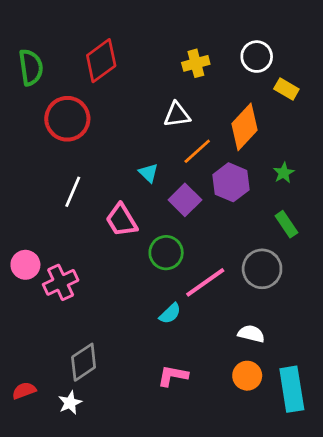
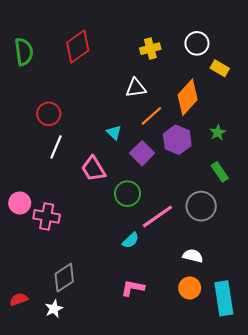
red circle: (67, 119) -> (49, 114), moved, size x0.7
pink cross: (61, 282) -> (47, 216), turned 35

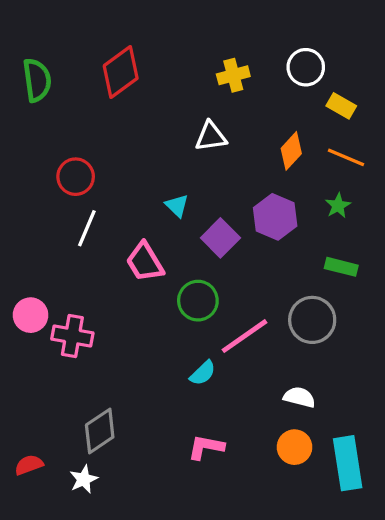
orange diamond: (188, 97) -> (291, 151), size x0.7
orange line: (151, 116) -> (346, 157), moved, turned 65
green rectangle: (220, 172) -> (341, 267), turned -42

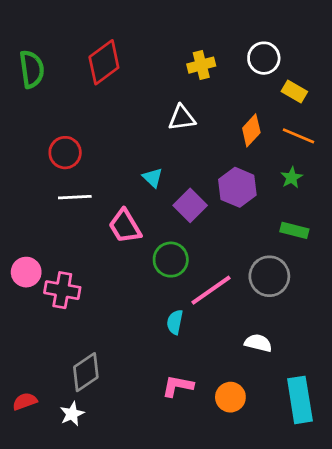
white line: (87, 228) -> (75, 197), turned 64
cyan semicircle: (203, 373) -> (175, 322), turned 145
orange circle: (295, 447) -> (230, 397), moved

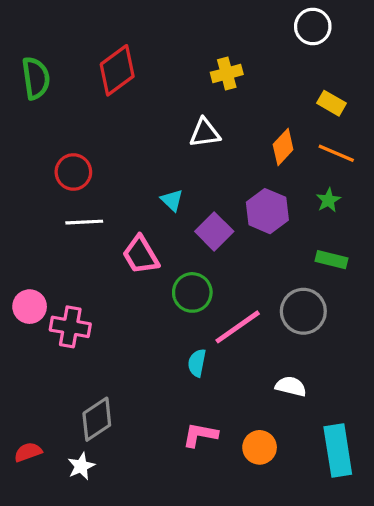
white circle: (264, 58) -> (313, 26), moved

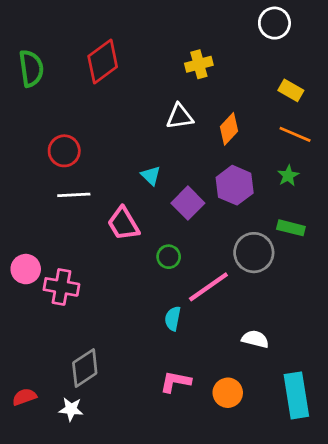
orange diamond: (283, 147) -> (229, 129), moved
green circle: (192, 292) -> (169, 257), size x0.7
gray circle: (303, 311) -> (254, 253), moved
white star: (81, 466) -> (71, 409), turned 30

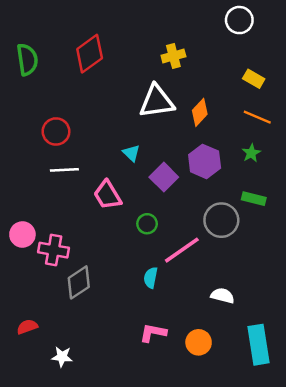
white triangle: (180, 116) -> (157, 102), size x1.5
gray diamond: (85, 368) -> (79, 282), moved
red semicircle: (24, 397) -> (27, 327), moved

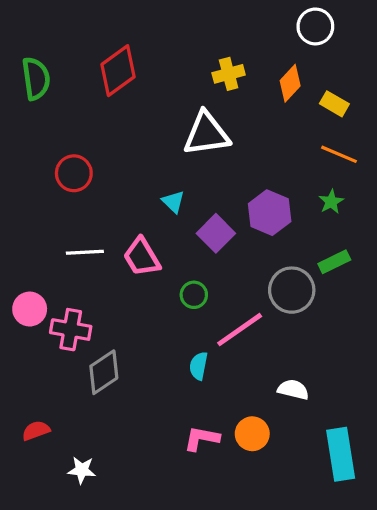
orange diamond: (200, 112) -> (290, 83), moved
white line: (64, 170) -> (85, 252), moved
green rectangle: (254, 199) -> (334, 262), turned -40
orange circle: (199, 342) -> (252, 434), moved

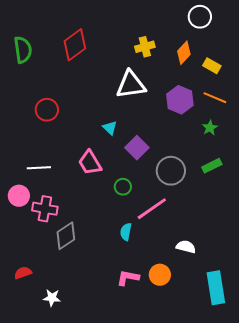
purple hexagon: (270, 213) -> (180, 100), moved
white line: (85, 252) -> (39, 168), moved
gray circle: (292, 290) -> (171, 171), moved

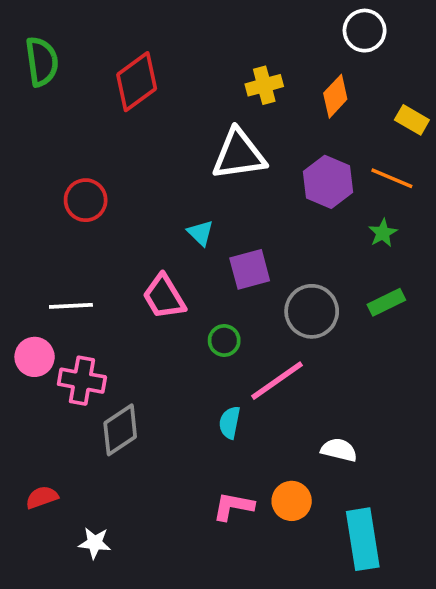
green semicircle: (23, 50) -> (42, 62), moved
yellow rectangle: (212, 66) -> (412, 120), moved
purple square: (137, 148) -> (250, 269), turned 30
cyan rectangle: (216, 288) -> (363, 539), moved

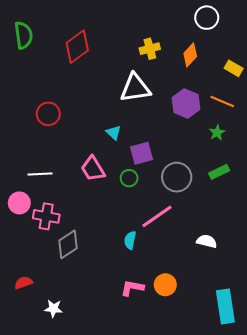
green circle: (224, 341) -> (129, 178), moved
white semicircle: (339, 450) -> (207, 241), moved
cyan rectangle: (363, 539) -> (225, 306), moved

